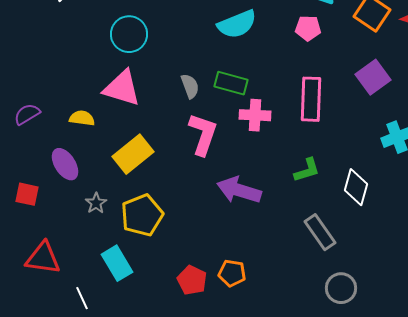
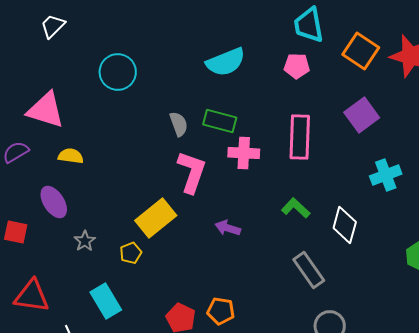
pink triangle: (122, 88) -> (46, 110), moved
yellow rectangle: (133, 154) -> (156, 218), moved
green L-shape: (307, 170) -> (296, 208), turned -120
purple arrow: (239, 190) -> (228, 228), size x0.6
yellow pentagon: (142, 215) -> (131, 253), size x0.5

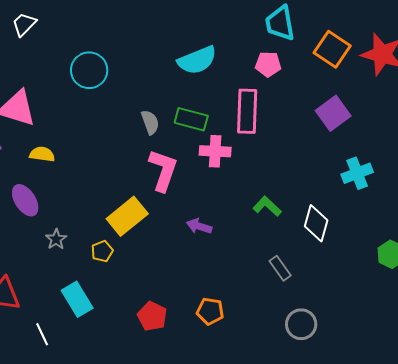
pink rectangle: (300, 137) -> (247, 111), moved
gray rectangle: (309, 270) -> (280, 268), size x0.7
orange pentagon: (221, 311) -> (210, 311), moved

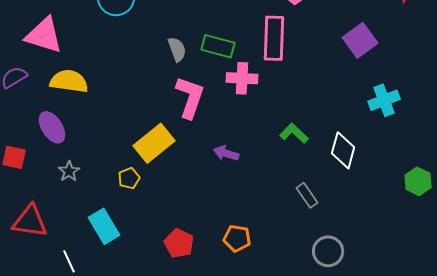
yellow semicircle: (42, 154) -> (69, 81), size x1.5
gray star: (56, 239) -> (69, 171), moved

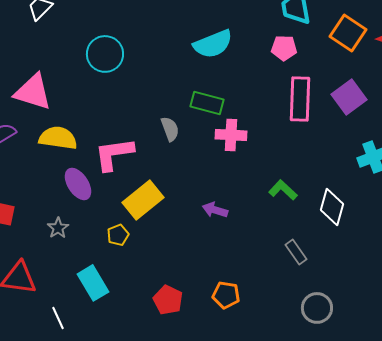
pink rectangle: (274, 38) -> (300, 99), moved
gray semicircle: (177, 49) -> (170, 129), moved
pink L-shape: (190, 97) -> (114, 154), moved, turned -117
purple ellipse: (52, 127) -> (78, 184), moved

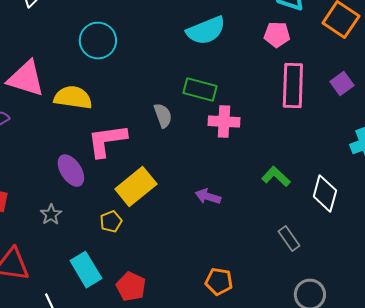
purple square: (349, 97) -> (342, 84), size x0.7
yellow semicircle: (58, 138) -> (73, 98), moved
red pentagon: (168, 300) -> (131, 287), moved

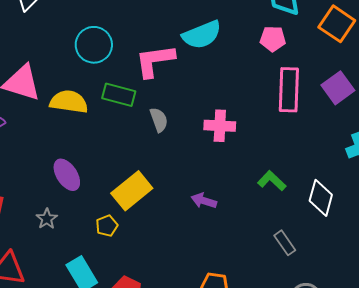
purple square: (342, 84) -> (338, 88), size x1.4
green rectangle: (200, 90) -> (119, 95), moved
pink L-shape: (107, 141) -> (155, 61), moved

